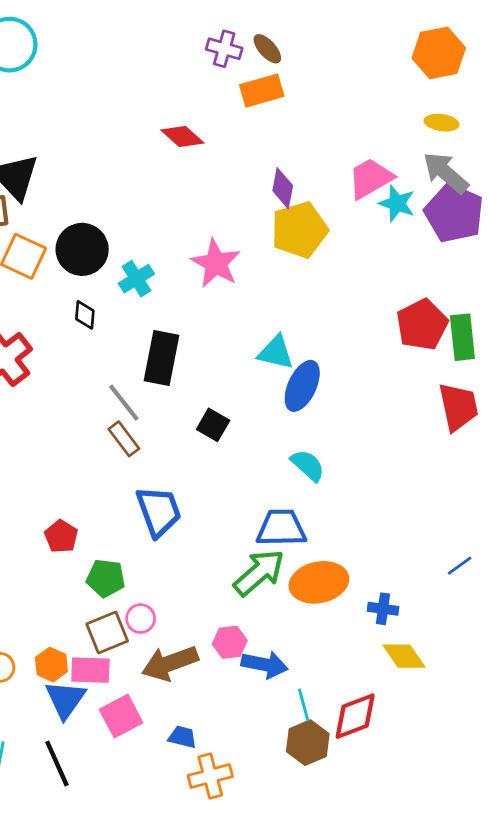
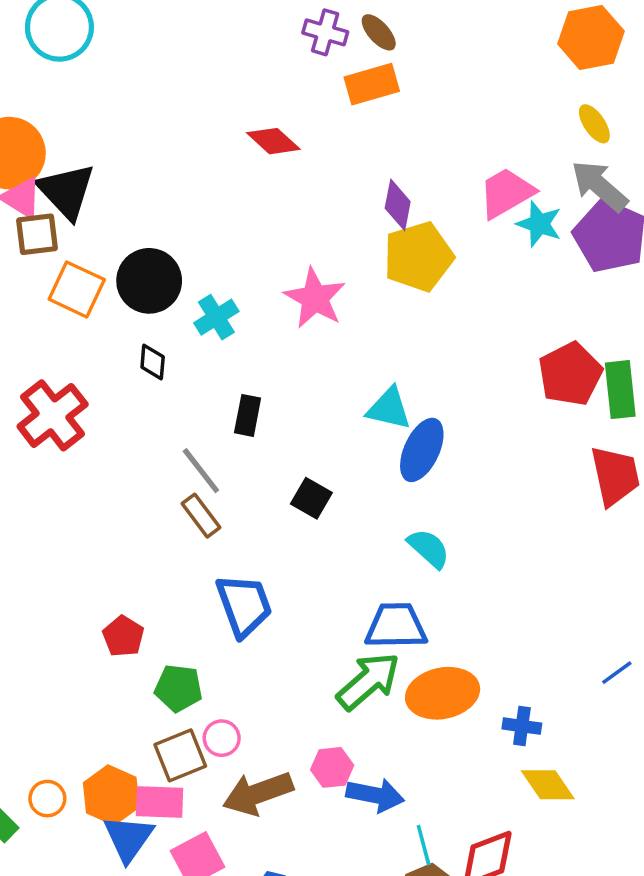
yellow ellipse: (442, 123) -> (594, 124), turned 48
black rectangle: (161, 358) -> (248, 415), size x0.6
orange hexagon: (51, 665) -> (111, 795), size x1.4

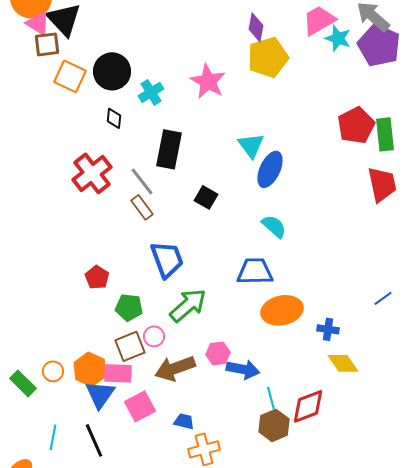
cyan triangle: (389, 409) -> (251, 145), turned 40
red cross: (53, 415) -> (92, 173), moved
black rectangle: (248, 415) -> (169, 149), size x1.6
green arrow: (368, 681) -> (188, 305), moved

